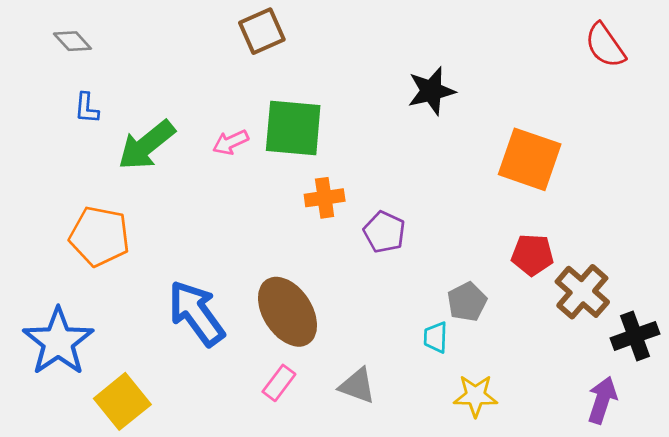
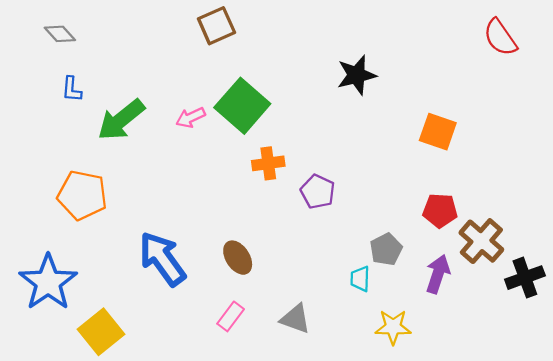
green square: (293, 128) -> (242, 106), turned 36
orange square: (530, 159) -> (438, 132), size x0.7
brown ellipse: (288, 312) -> (238, 258), size x0.6
purple arrow: (602, 400) -> (438, 274), moved

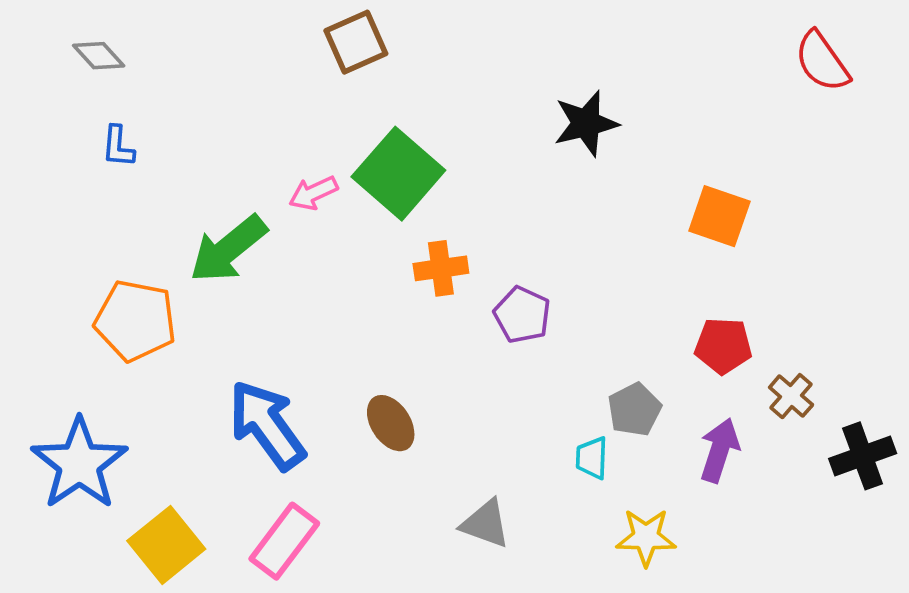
green arrow: (121, 120) -> (228, 249), moved
brown cross: (481, 241) -> (791, 396), size x0.6
pink rectangle: (231, 316) -> (284, 541), moved, size x1.5

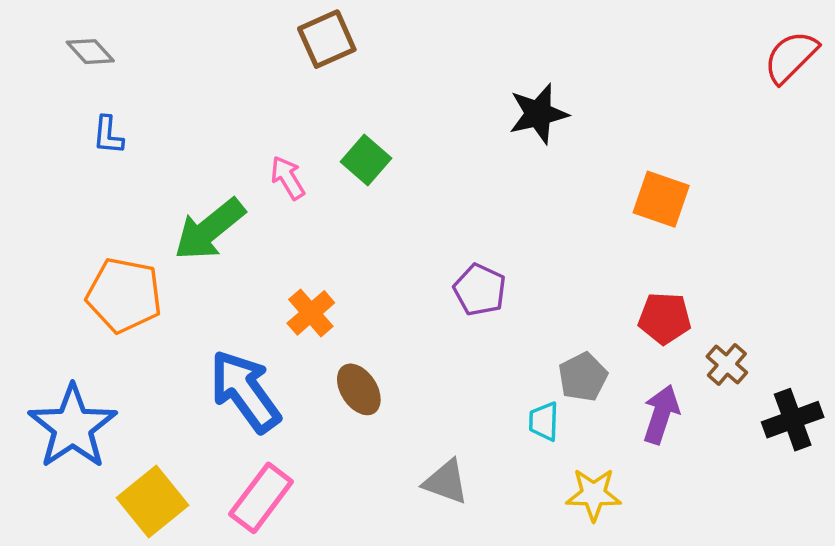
red semicircle: (822, 61) -> (791, 57), moved, turned 80
green square: (398, 174) -> (366, 160), size x0.6
pink arrow: (313, 193) -> (288, 178), turned 84
orange cross: (441, 268) -> (311, 313), moved, turned -33

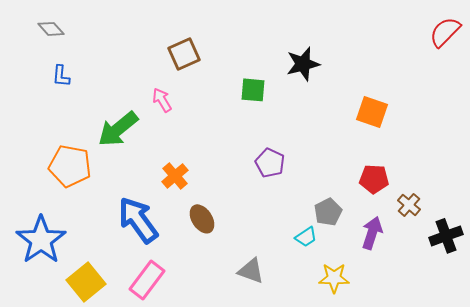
brown square: (327, 39) -> (184, 54), moved
green square: (366, 160) -> (253, 90), moved, turned -36
cyan trapezoid: (544, 421) -> (306, 237), turned -125

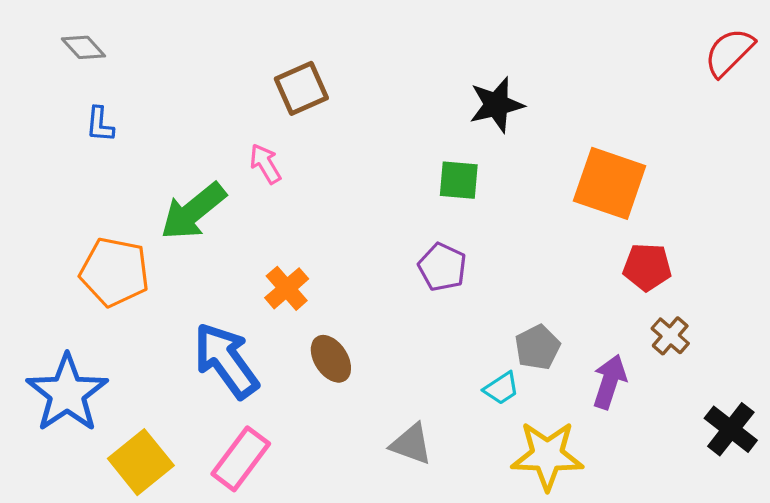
green square: (253, 90) -> (459, 180), moved
orange square: (372, 112) -> (610, 183), size x1.4
red pentagon: (374, 179) -> (647, 267), moved
black cross: (446, 236) -> (731, 429), moved, turned -32
yellow star: (334, 278) -> (547, 455), size x1.4

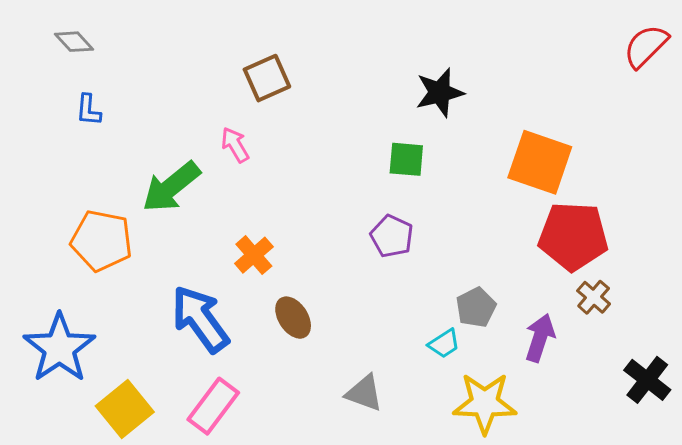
red pentagon: (647, 267) -> (573, 236), size x1.6

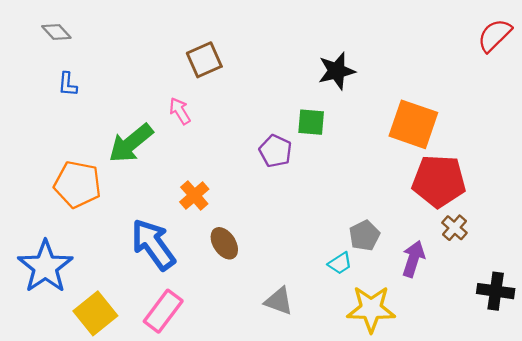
purple pentagon: (392, 236) -> (275, 151), moved
black cross: (647, 380) -> (496, 291), turned -30

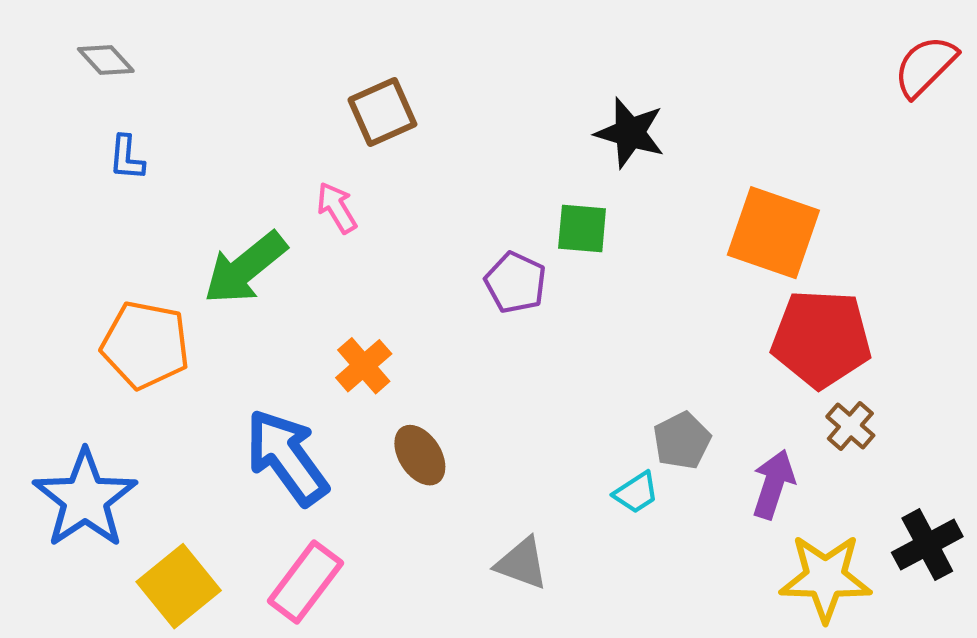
black star: (337, 71) -> (630, 133), turned 30
black cross: (496, 291) -> (927, 545), turned -36
yellow star: (371, 309) -> (825, 578), moved

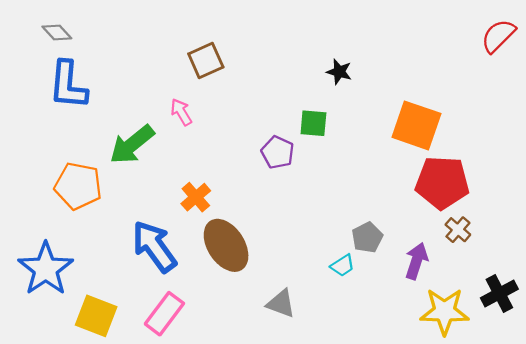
black star: (630, 133) -> (339, 72), size x0.7
blue L-shape: (127, 158) -> (68, 85), size x2.0
brown ellipse: (420, 455) -> (226, 245), size x1.6
yellow square: (179, 586) -> (96, 316), turned -30

